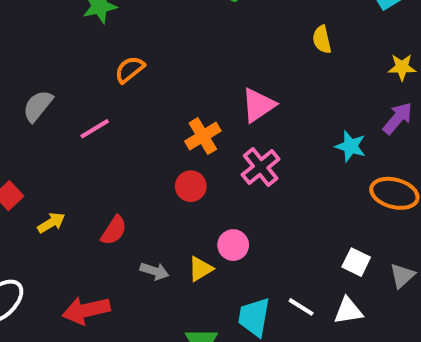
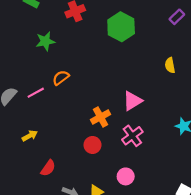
pink line: (95, 129) -> (36, 93), moved
yellow arrow: (51, 223) -> (30, 136), moved
pink circle: (233, 245) -> (126, 176), moved

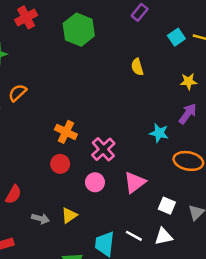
pink triangle: (133, 101) -> (135, 182), moved
orange cross: (101, 117) -> (66, 132), turned -30
pink circle: (126, 176) -> (95, 182), moved

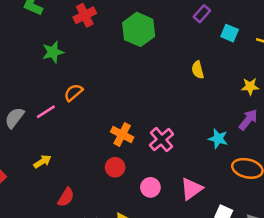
cyan square: (176, 37) -> (230, 33), moved, turned -35
pink cross: (103, 149) -> (161, 140), moved

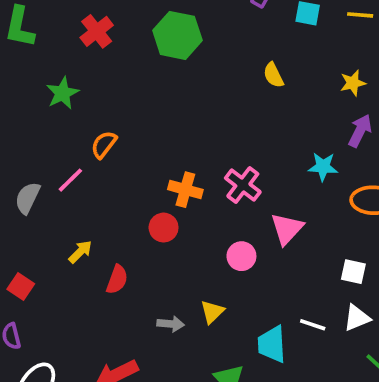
red circle: (115, 167) -> (164, 228), moved
pink triangle: (191, 189) -> (287, 229), moved
red semicircle: (66, 197) -> (117, 279), moved

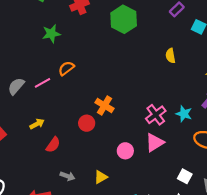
pink cross: (243, 185) -> (156, 115), moved
gray arrow: (171, 324) -> (68, 176), moved

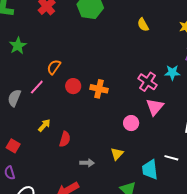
green star: (51, 34) -> (18, 46), moved
red circle: (87, 123) -> (73, 86), moved

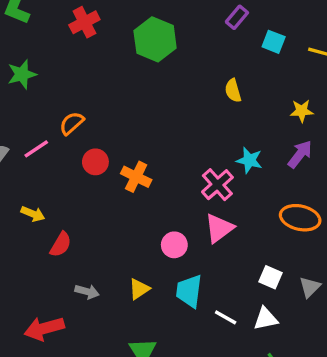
cyan star: (172, 73) -> (249, 160), moved
yellow arrow: (44, 125) -> (33, 214), turned 56
cyan trapezoid: (150, 170) -> (189, 291), moved

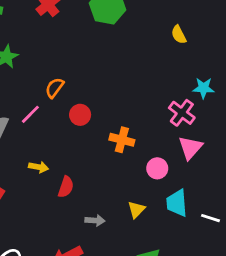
orange cross: (136, 177) -> (122, 140), moved

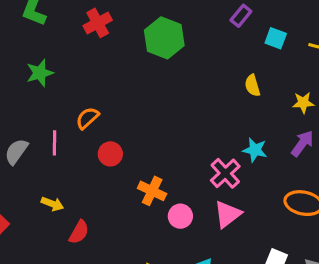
yellow semicircle: (179, 35) -> (252, 85), moved
pink line: (30, 114) -> (54, 143), turned -55
pink circle: (157, 168) -> (180, 216), moved

